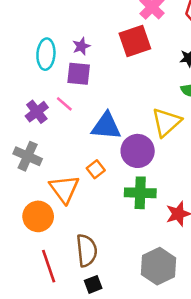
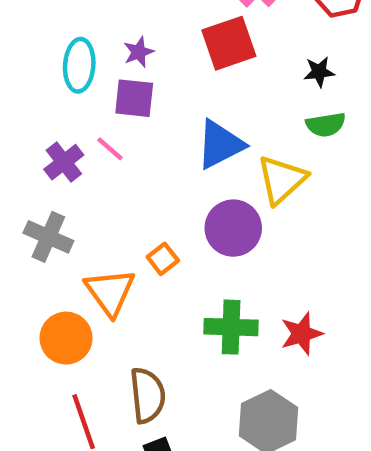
blue triangle: (106, 126) -> (220, 144), moved, turned -32
green cross: (140, 193) -> (231, 327), moved

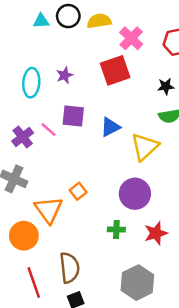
purple square: (134, 98) -> (73, 116), moved
blue triangle: (220, 144) -> (110, 127), size x0.7
purple circle: (233, 228) -> (135, 194), moved
green cross: (231, 327) -> (116, 230), size x0.6

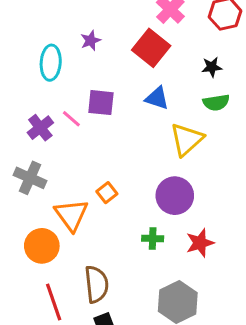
red square: (115, 70) -> (151, 48), turned -32
purple star: (65, 75) -> (91, 40), moved
blue triangle: (110, 127) -> (157, 98), moved, turned 45

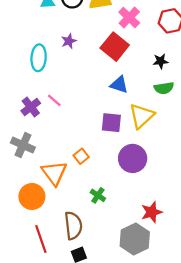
purple square: (101, 103) -> (111, 123), moved
green cross: (153, 238) -> (98, 195), moved, turned 32
red star: (200, 243) -> (152, 212), moved

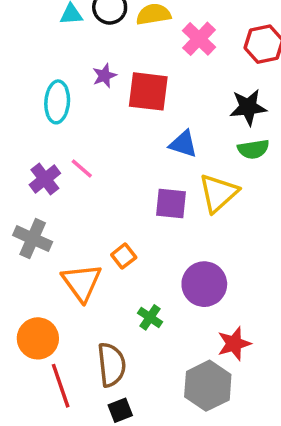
red square: (115, 47) -> (148, 91), moved, turned -32
black star: (161, 61) -> (248, 107), size x1.5
purple circle: (133, 158) -> (204, 284), moved
orange circle: (32, 197) -> (38, 338), moved

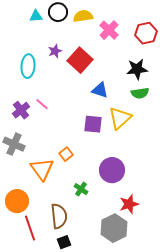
red square: (148, 91) -> (80, 60), turned 35

